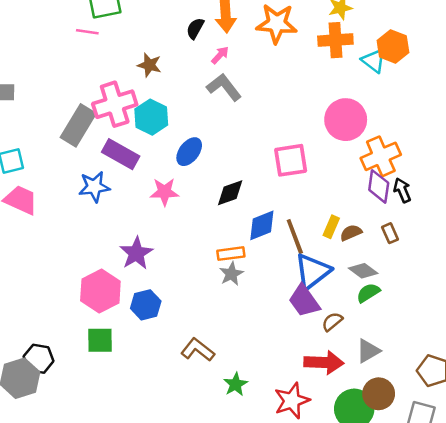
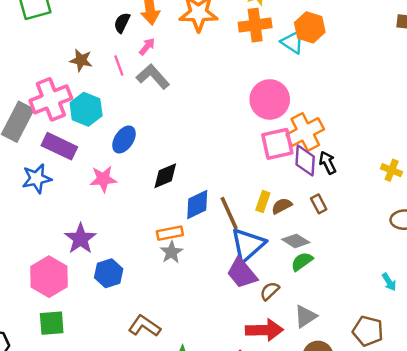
pink line: (87, 32) -> (119, 66), moved, turned 66
pink square: (291, 160) -> (277, 144), moved
blue hexagon: (146, 305) -> (109, 273), moved

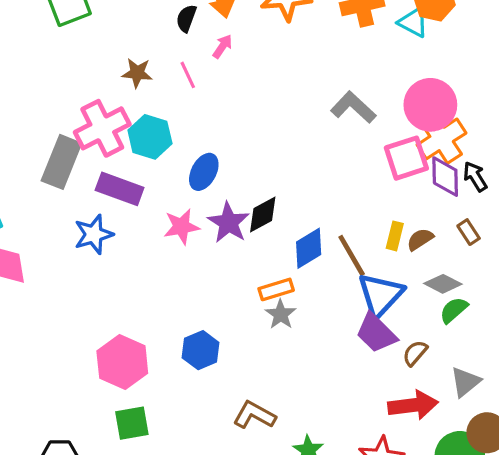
gray L-shape: (153, 77) -> (353, 107), moved
pink circle: (270, 99) -> (430, 105), moved
purple star: (80, 239) -> (229, 223), moved

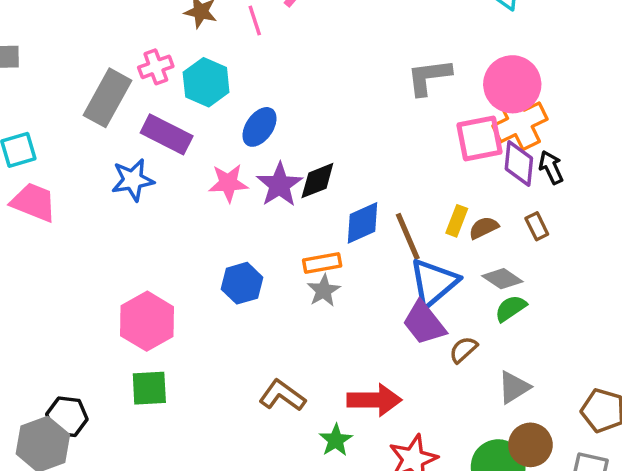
gray L-shape: (353, 107) -> (429, 77), turned -57
pink cross: (102, 128) -> (156, 67), size x0.6
blue hexagon: (201, 350) -> (242, 283), moved
red arrow: (413, 405) -> (374, 400), moved

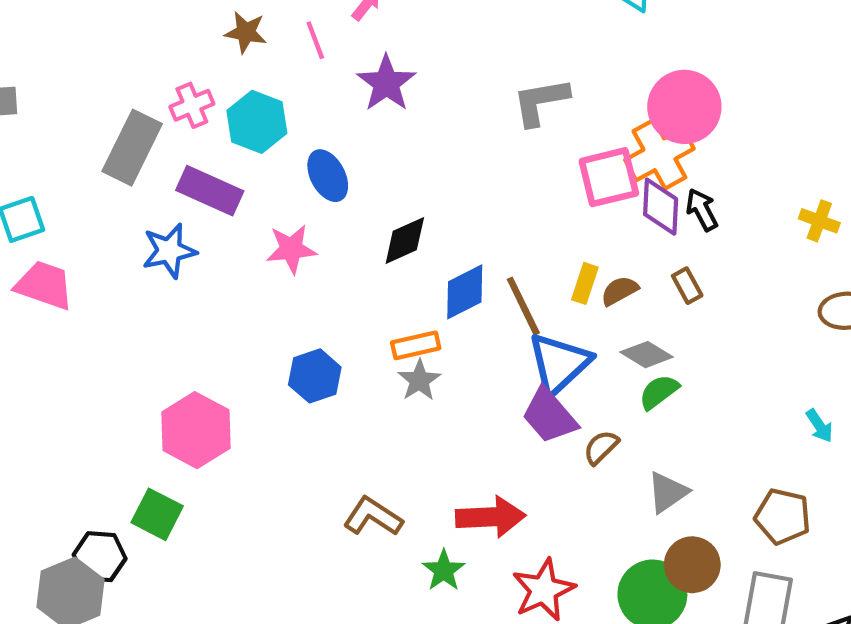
pink circle: (512, 84) -> (684, 107), moved
blue ellipse: (259, 127) -> (328, 176), turned -60
purple star: (280, 185) -> (386, 83), moved
green square: (149, 388) -> (157, 514), moved, turned 33

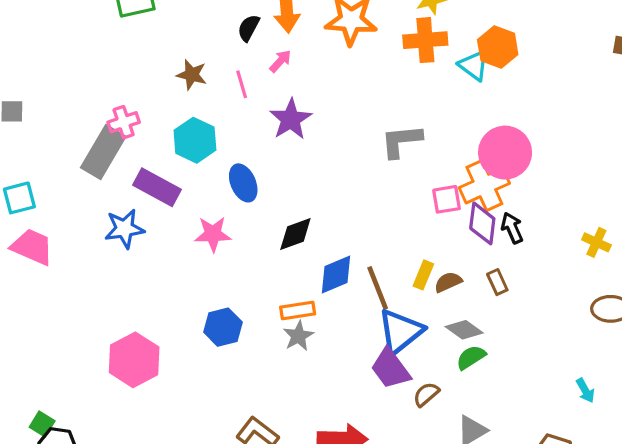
pink cross: (192, 105) -> (124, 122), moved
pink square: (609, 177) -> (447, 199), size x0.7
green square: (157, 514) -> (42, 424), moved, size x0.7

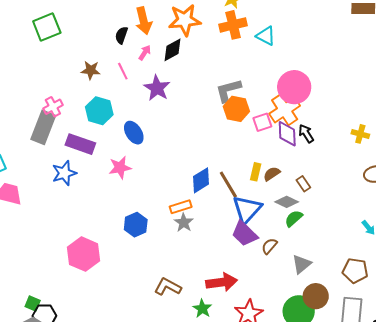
orange hexagon: (498, 47) -> (236, 109), moved
black diamond: (295, 234) -> (173, 50), moved
brown rectangle: (497, 282) -> (303, 184), moved

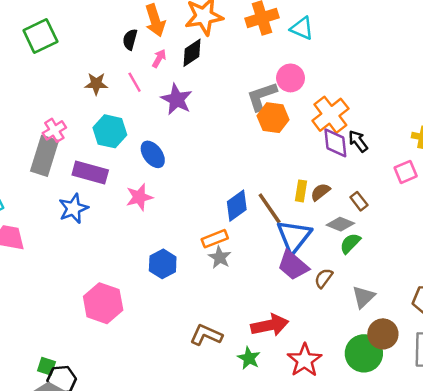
pink circle: (294, 87) -> (291, 78), moved, size x0.7
pink square: (262, 122) -> (406, 172), moved

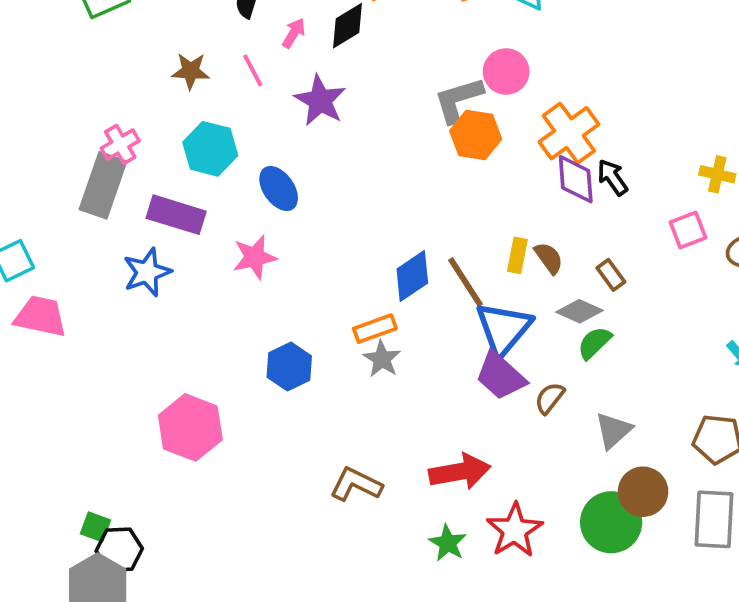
brown semicircle: (320, 192) -> (549, 258), turned 90
green star: (249, 358) -> (448, 543), moved

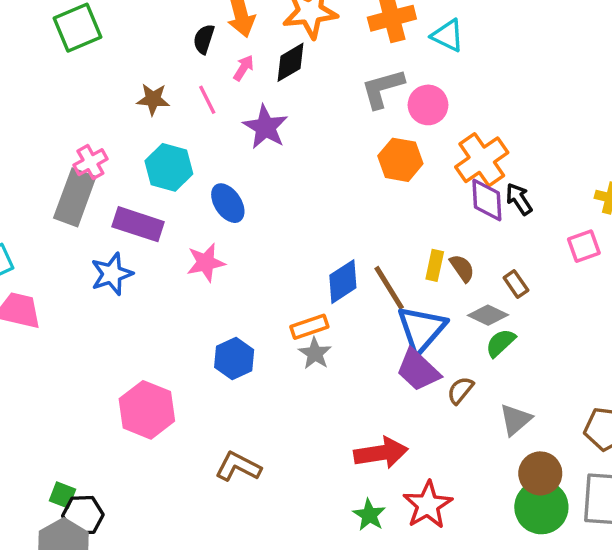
gray L-shape: (458, 100) -> (383, 88), moved
brown L-shape: (356, 484) -> (238, 467), moved
green circle: (611, 522) -> (541, 507), moved

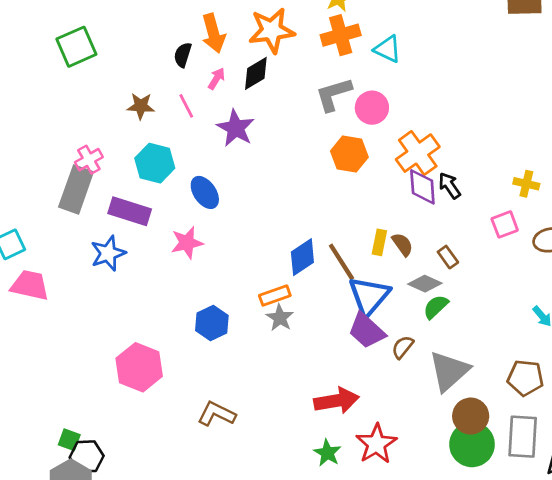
gray triangle: (515, 420) -> (449, 371), size x1.5

